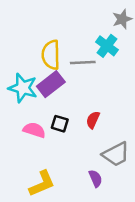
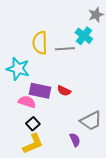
purple rectangle: (51, 84) -> (40, 91), moved, turned 50
red semicircle: (93, 120) -> (64, 91), moved, turned -88
black square: (60, 124) -> (33, 124), moved, turned 32

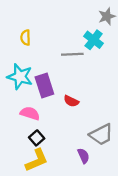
yellow semicircle: (40, 43) -> (25, 38), moved, size x0.6
purple rectangle: (40, 91) -> (44, 86), moved, turned 60

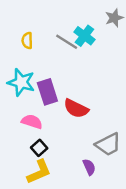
cyan cross: (94, 40) -> (84, 36), moved
gray line: (72, 54) -> (67, 42), moved, turned 35
red semicircle: (71, 101) -> (76, 109), size x1.5

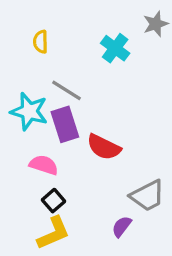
yellow semicircle: (27, 41) -> (41, 42), moved
gray line: (67, 42) -> (66, 90), moved
purple semicircle: (89, 167) -> (122, 226), turned -119

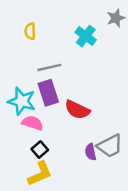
gray line: (66, 90) -> (49, 67), turned -45
cyan star: (29, 111) -> (22, 101), moved
purple semicircle: (122, 226) -> (90, 152), moved, turned -49

